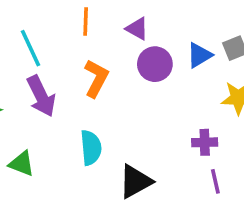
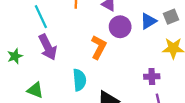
orange L-shape: (96, 78) -> (99, 47), moved

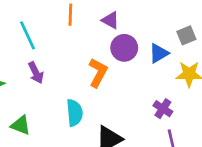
blue triangle: (148, 21) -> (159, 53), moved
purple arrow: (48, 47) -> (36, 73), size x0.7
purple cross: (152, 77) -> (163, 109), turned 35

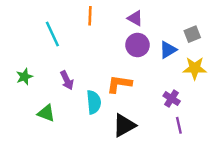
purple triangle: (110, 20) -> (135, 18), moved
purple arrow: (36, 73) -> (67, 80), moved
orange L-shape: (98, 73) -> (119, 84), moved, turned -110

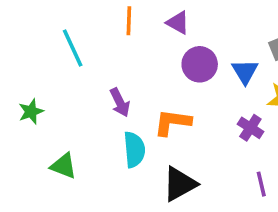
purple triangle: (135, 18) -> (178, 23), moved
blue triangle: (168, 50) -> (245, 72), turned -30
purple arrow: (67, 80) -> (120, 102), moved
purple cross: (172, 99) -> (250, 128), moved

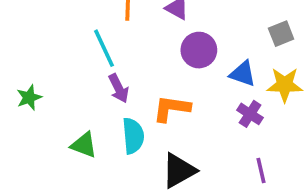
cyan line: (73, 48) -> (104, 48), moved
blue triangle: (245, 72) -> (243, 74), moved, turned -40
green triangle: (64, 166) -> (84, 145), moved

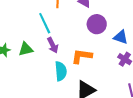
green triangle: (84, 145) -> (26, 49), moved, turned -35

